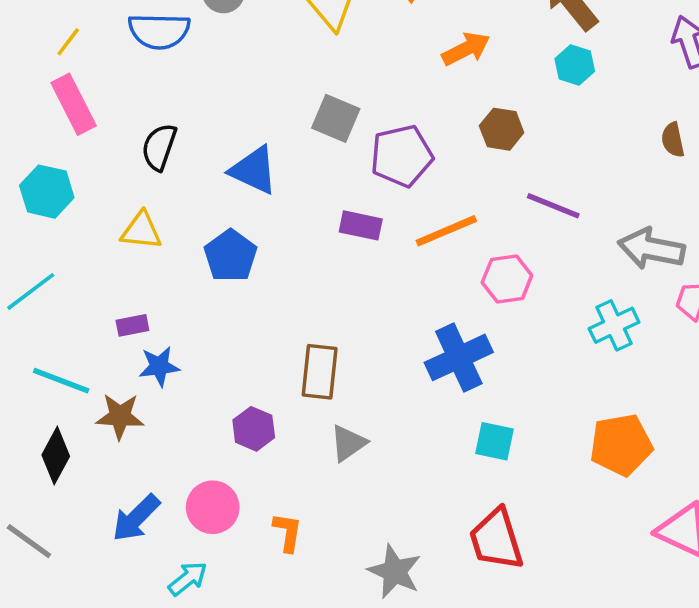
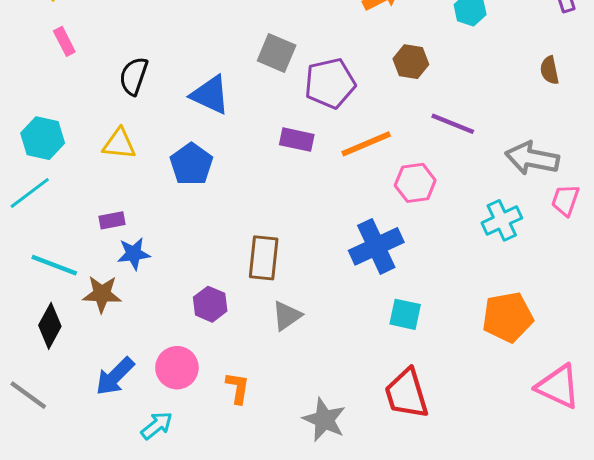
pink rectangle: (74, 104) -> (64, 41), size x0.6
cyan hexagon: (47, 192) -> (43, 138), moved

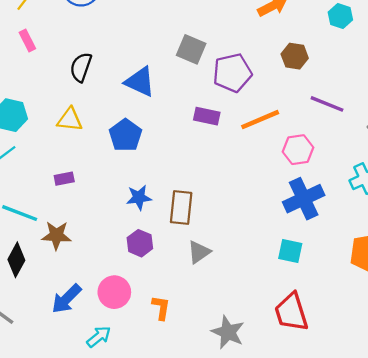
blue cross: (376, 246) -> (304, 199), moved
blue star: (134, 254) -> (139, 197), moved

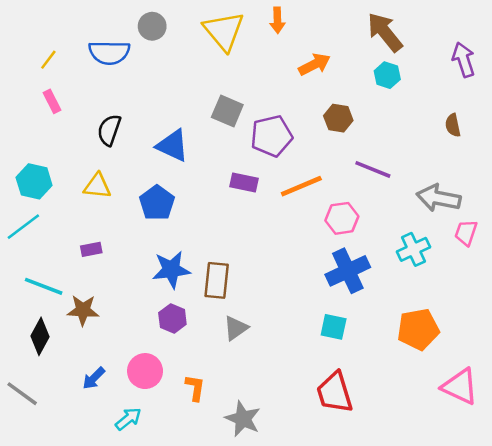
blue star: (139, 197) -> (171, 270), size x1.4
blue arrow: (66, 299) -> (94, 378), size x0.7
gray star: (228, 332) -> (243, 419), moved

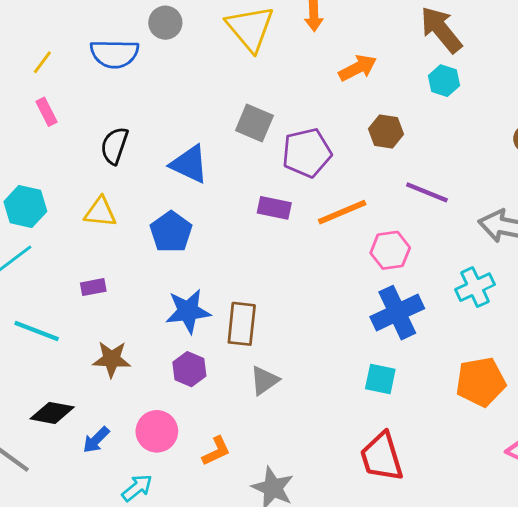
brown star: (83, 310) -> (112, 359), moved
black diamond: (40, 336) -> (52, 413), moved, turned 72
orange L-shape: (195, 388) -> (216, 451), turned 56

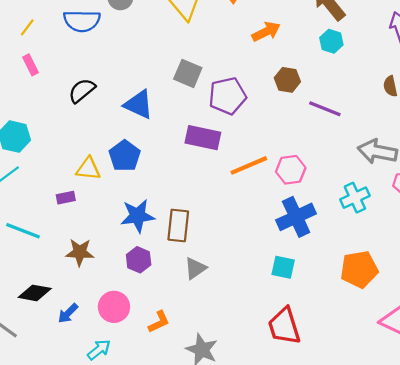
black semicircle: (114, 146) -> (82, 91), turned 32
purple line: (427, 192) -> (325, 109), moved
purple rectangle: (274, 208) -> (203, 138), size x1.4
yellow triangle: (100, 212) -> (88, 169), moved
orange line: (342, 212) -> (249, 165), moved

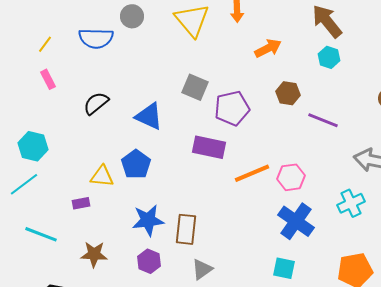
blue cross: (296, 217) -> (296, 221), turned -30

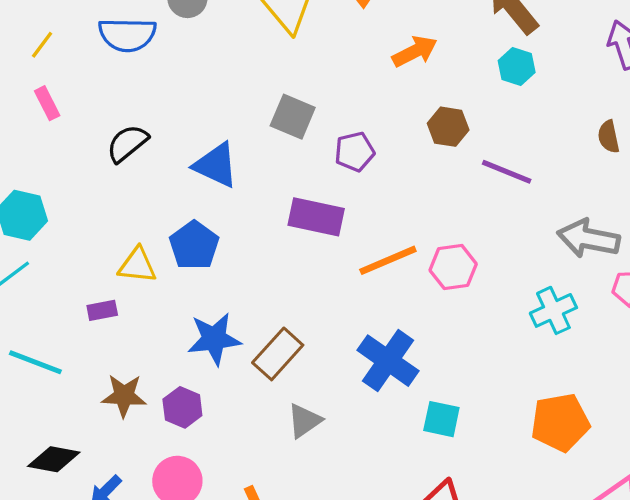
purple pentagon: (232, 108) -> (355, 152), size x0.7
blue cross: (296, 221) -> (388, 361), moved
brown rectangle: (186, 229) -> (278, 354), turned 36
purple hexagon: (149, 261) -> (182, 407), moved

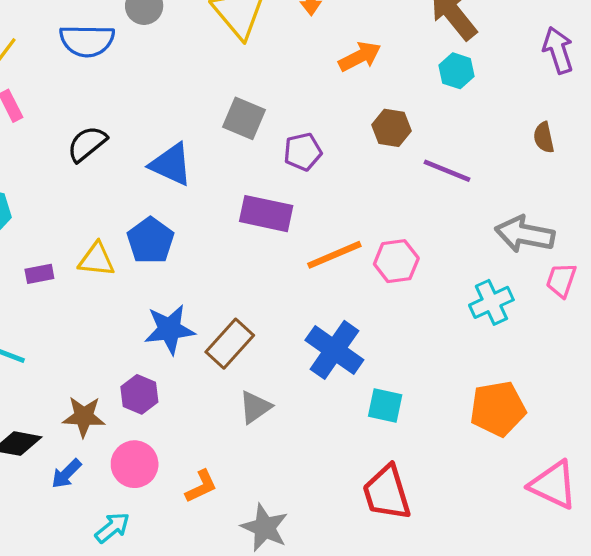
purple rectangle: (102, 310) -> (39, 274), moved
brown star: (124, 396) -> (84, 417), moved

